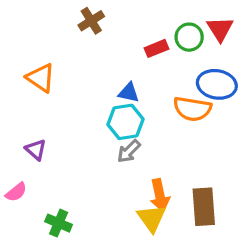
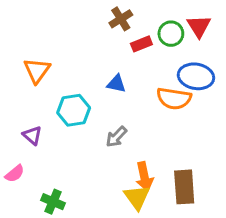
brown cross: (91, 21) -> (121, 19), moved
orange triangle: (41, 78) -> (37, 70), turned 32
cyan hexagon: (125, 122) -> (74, 110), moved

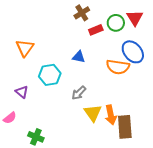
blue ellipse: (196, 76) -> (133, 52), turned 40
orange arrow: (144, 177) -> (111, 115), moved
yellow triangle: (137, 197) -> (93, 113), moved

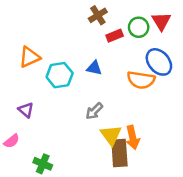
orange triangle: (25, 48) -> (30, 57), turned 30
cyan hexagon: (50, 75) -> (60, 75), moved
brown rectangle: (125, 127) -> (119, 153), moved

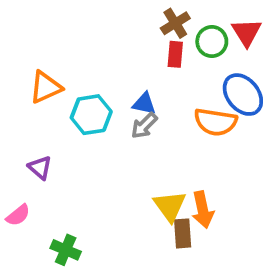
brown cross: (98, 15) -> (175, 23), moved
red rectangle: (115, 36) -> (175, 54), turned -63
gray arrow: (94, 111) -> (144, 126), moved
brown rectangle: (119, 153) -> (183, 233), size x0.7

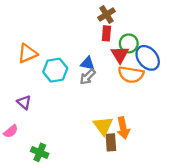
red triangle: (247, 32) -> (120, 55), moved
green circle: (212, 42) -> (129, 43), moved

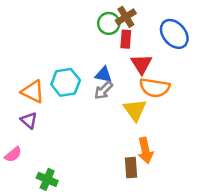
green circle: (129, 43) -> (109, 23), moved
orange triangle: (27, 53) -> (33, 92), moved, turned 50
blue ellipse: (148, 58) -> (174, 34), moved
yellow triangle: (103, 126) -> (135, 110), moved

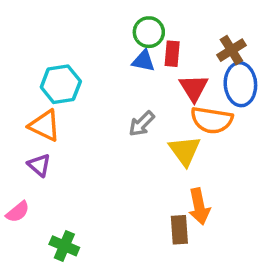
brown cross: (126, 17) -> (231, 50), moved
blue ellipse: (174, 34) -> (240, 84), moved, turned 36
blue triangle: (104, 75) -> (143, 61), moved
cyan hexagon: (66, 82) -> (61, 84), moved

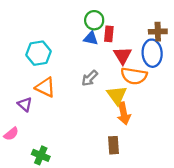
brown cross: (231, 50) -> (158, 32), moved, turned 30
orange triangle: (45, 126) -> (45, 87), moved
orange arrow: (199, 206) -> (124, 113), moved

